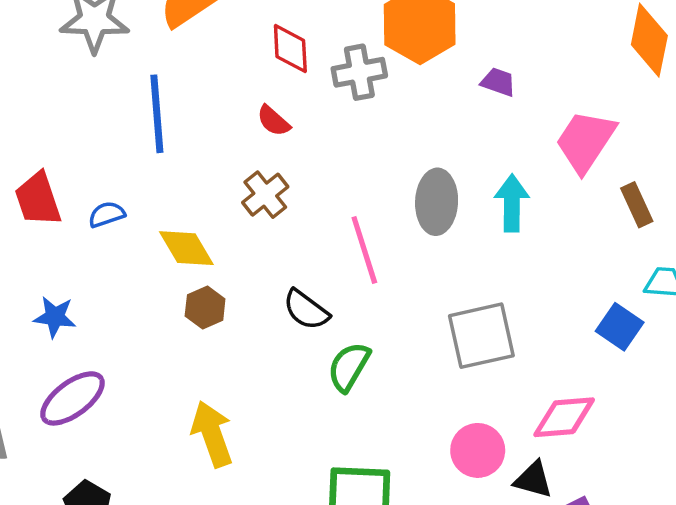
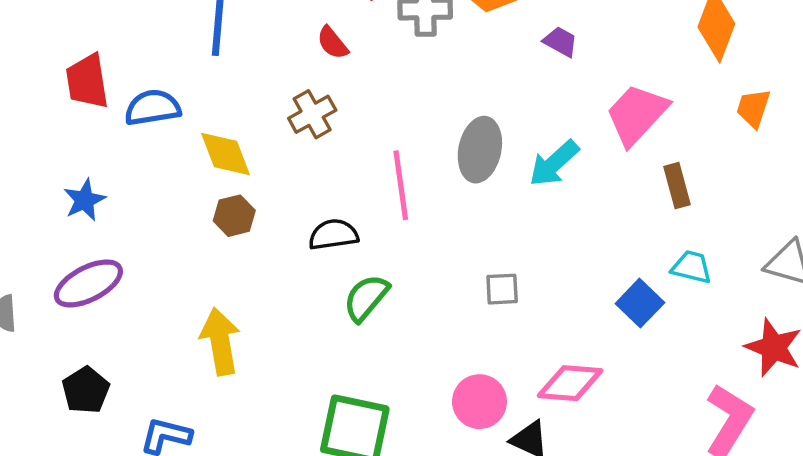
cyan arrow: (512, 203) -> (554, 163), turned -142
blue semicircle: (107, 214) -> (153, 108), size x1.5
black semicircle: (306, 310) -> (333, 235), turned 126
blue star: (55, 317) -> (84, 200), turned 30
gray square: (481, 336) -> (502, 289), size x0.5

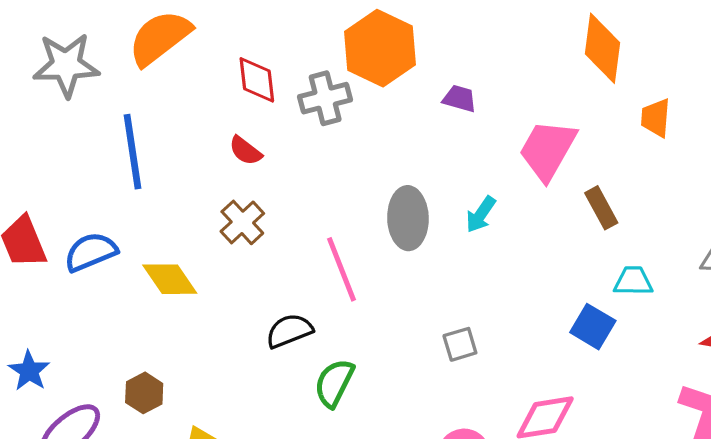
cyan arrow: (554, 163) -> (481, 214), size x0.7
blue star: (84, 200) -> (29, 371), moved
brown hexagon: (234, 216) -> (144, 393), moved

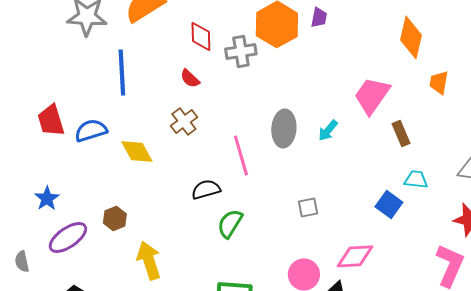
purple trapezoid: (460, 99) -> (319, 17), moved, turned 80

